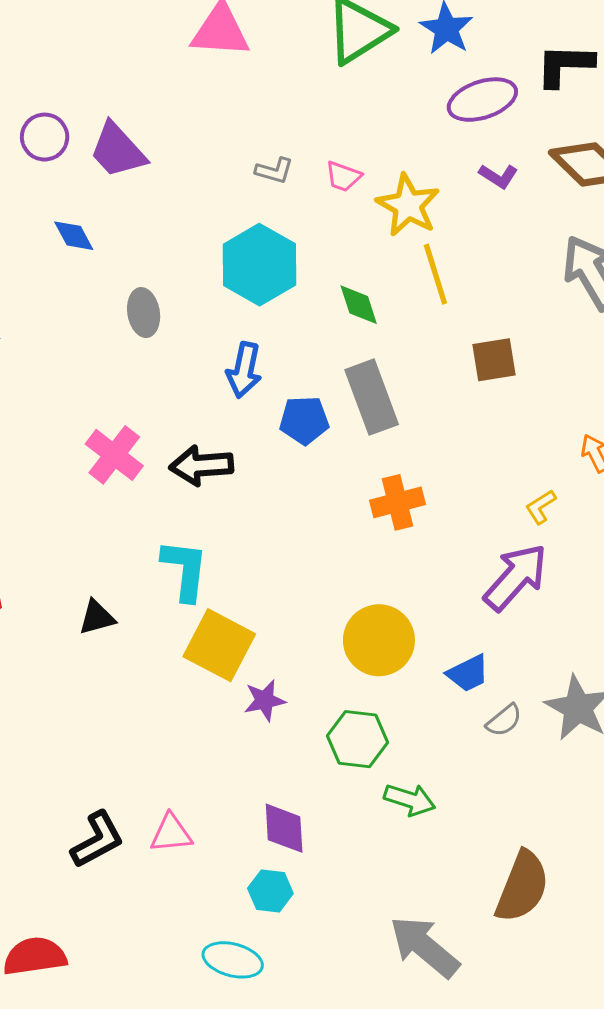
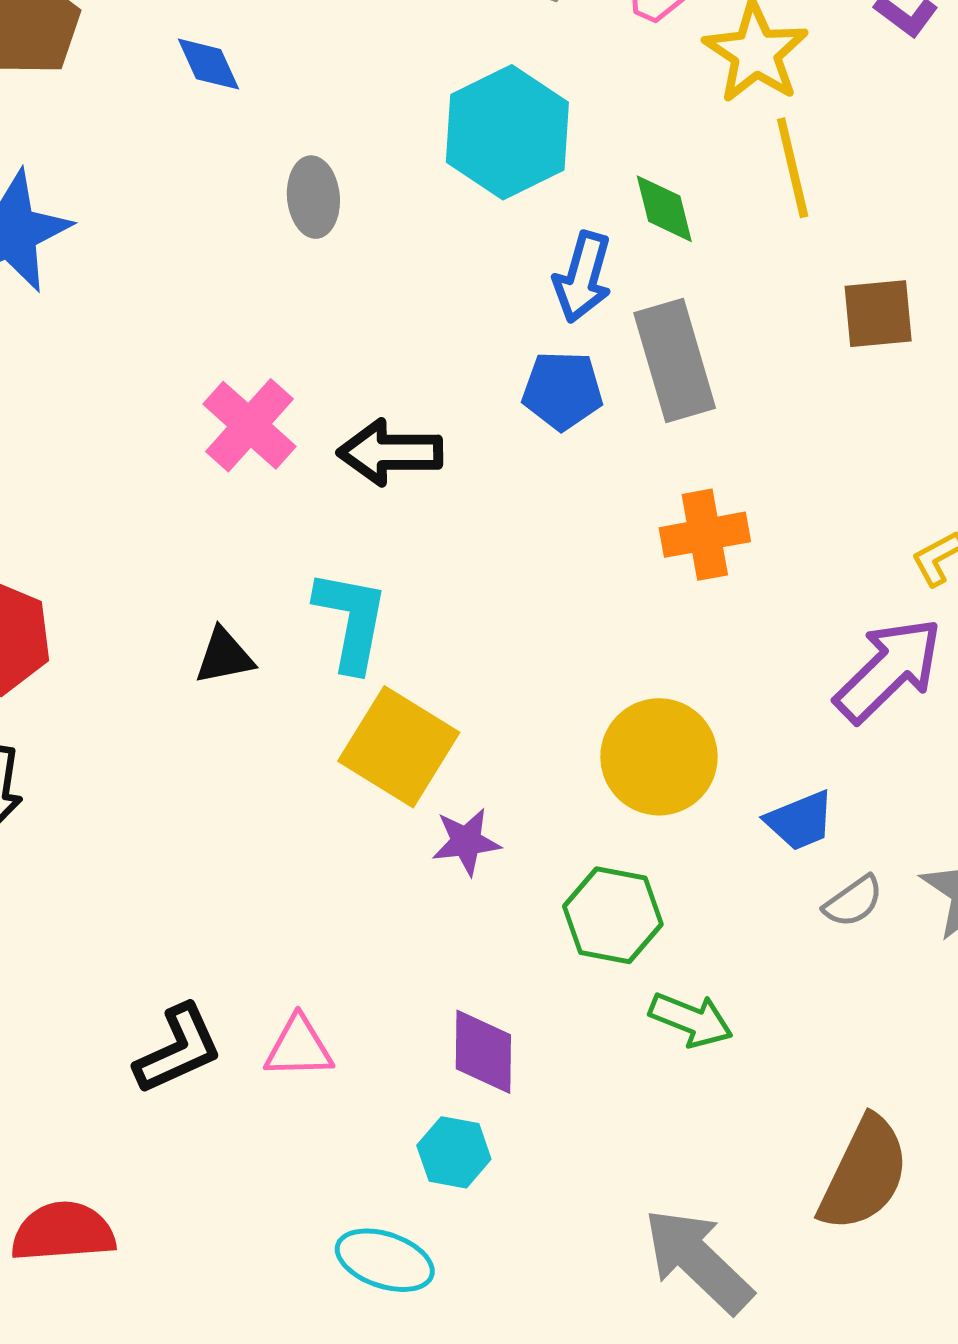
blue arrow: (244, 370) -> (583, 277), moved
black triangle: (97, 617) -> (224, 656), moved

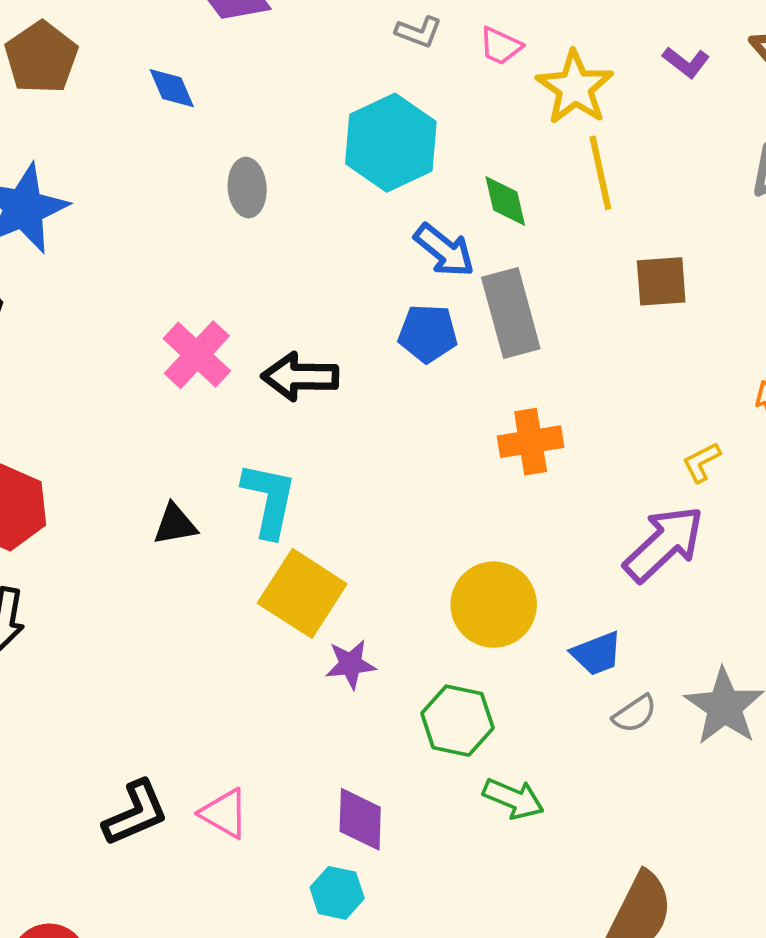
blue arrow: (583, 277) -> (444, 250), turned -68
pink triangle: (299, 1047) -> (224, 813), turned 30

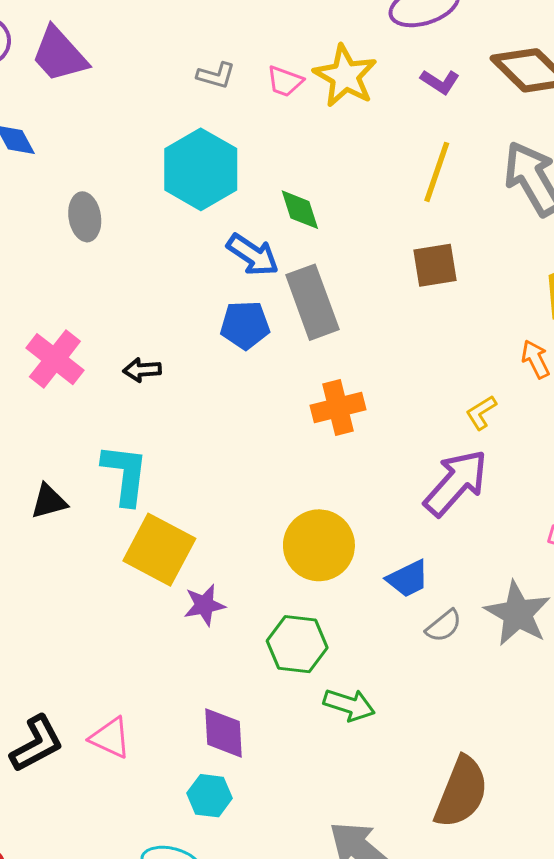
yellow star: (575, 87) -> (345, 76), moved
yellow line: (600, 173) -> (437, 172), moved, turned 36
black arrow: (300, 377) -> (142, 370), size x0.6

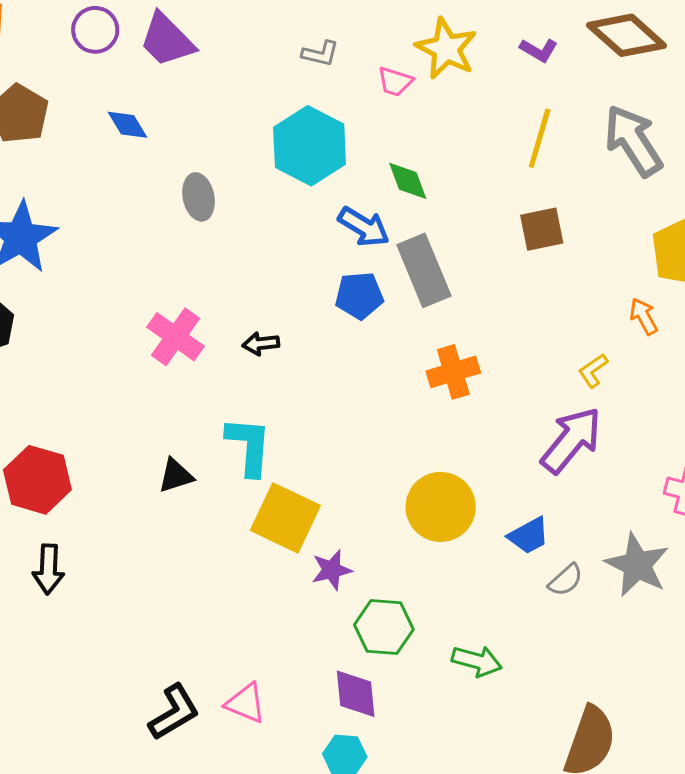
pink trapezoid: (285, 81) -> (395, 82), moved
green hexagon: (297, 644) -> (384, 627), moved

